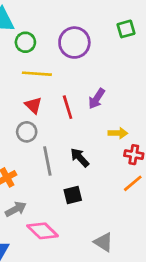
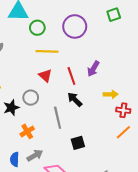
gray circle: (27, 132) -> (31, 98), moved
black arrow: (80, 158) -> (75, 100), moved

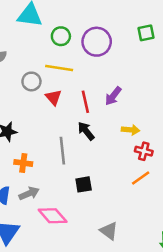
green circle: (37, 28) -> (61, 36), moved
gray circle: (31, 98) -> (31, 81), moved
orange cross: (27, 131) -> (23, 163), turned 32

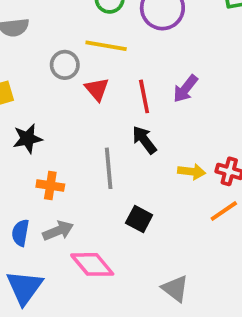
yellow arrow: (131, 130) -> (192, 172), moved
black square: (84, 184) -> (139, 219), turned 36

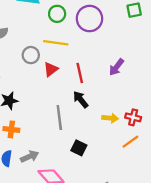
red triangle: (97, 89) -> (51, 69), turned 35
purple arrow: (185, 89) -> (116, 67), moved
orange cross: (50, 186) -> (11, 129), moved

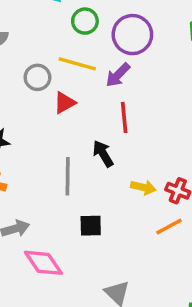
purple arrow: (116, 67) -> (118, 75), moved
red line: (80, 73) -> (124, 117), moved
black square: (79, 148) -> (91, 226), turned -35

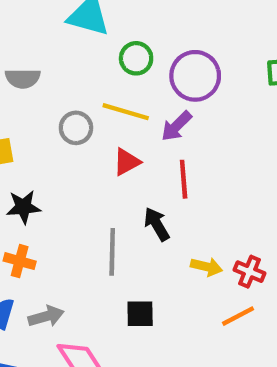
red triangle: (65, 103) -> (127, 162), moved

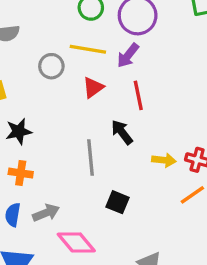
black square: (140, 314) -> (118, 202), turned 30

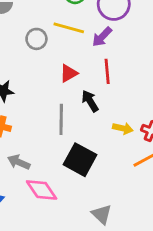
red triangle: (93, 87) -> (69, 73), moved
black square: (118, 202) -> (80, 160), size x1.6
gray arrow: (46, 213) -> (19, 162), turned -140

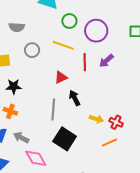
purple arrow: (102, 37) -> (106, 61), moved
gray circle: (36, 39) -> (32, 50), moved
red line: (107, 71) -> (85, 62), moved

